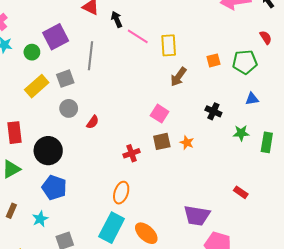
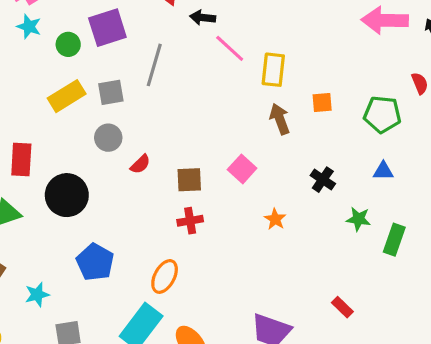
black arrow: (117, 19) -> (203, 18), turned -70
orange square: (213, 60) -> (322, 102), moved
brown arrow: (178, 77) -> (280, 119), turned 114
brown square: (162, 141) -> (189, 180), moved
blue pentagon: (54, 188) -> (95, 262), moved

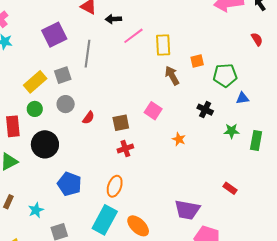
green circle: (68, 44) -> (35, 109), moved
pink line: (230, 48) -> (133, 36), turned -70
green pentagon: (382, 114) -> (225, 75), moved

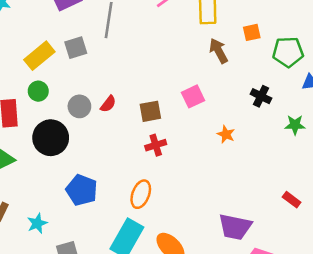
gray circle: (66, 104) -> (79, 106), moved
pink square: (153, 111) -> (193, 96), turned 30

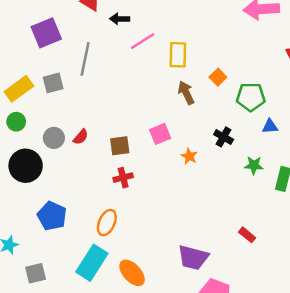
orange square: (252, 32) -> (218, 77), turned -35
orange star: (226, 134) -> (189, 156), moved

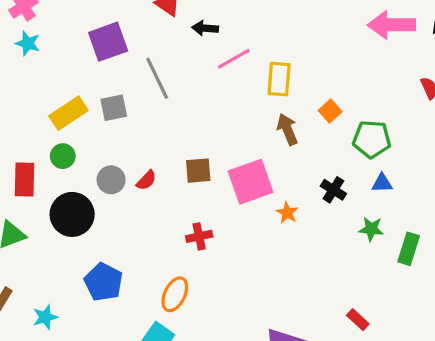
gray line: (85, 59) -> (157, 78), turned -40
blue triangle: (270, 126) -> (382, 183), moved
pink square: (160, 134) -> (251, 182), size x1.6
brown square: (120, 146) -> (198, 171), moved

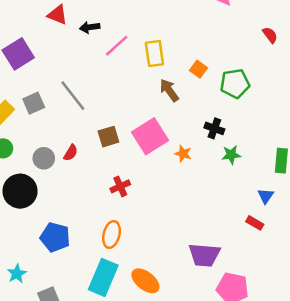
gray line: (157, 78) -> (73, 96), moved
blue triangle: (382, 183) -> (266, 196), moved, turned -42
green star: (371, 229) -> (231, 155), moved

